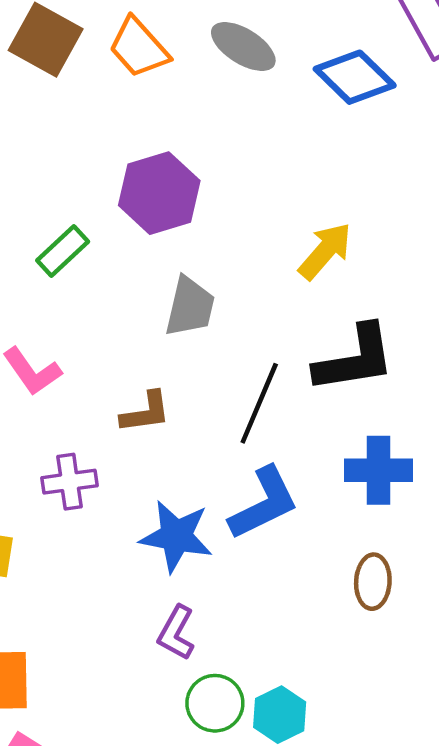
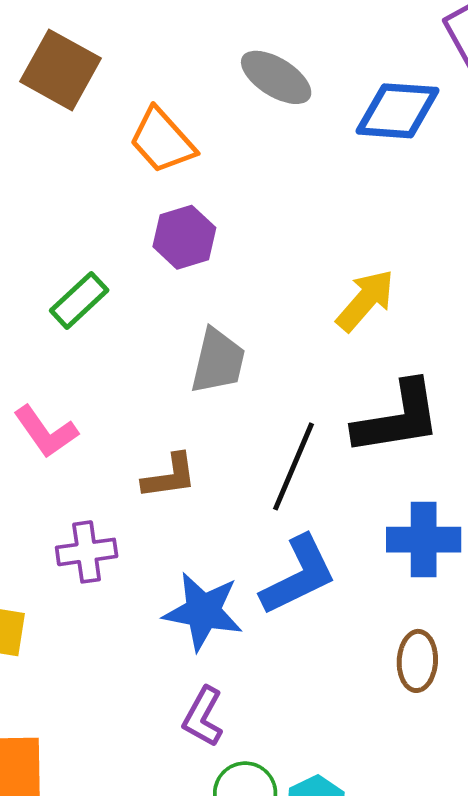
orange trapezoid: (139, 48) -> (162, 141), moved
blue diamond: (355, 77) -> (398, 111), turned -40
purple hexagon: (159, 193) -> (184, 237), size x0.7

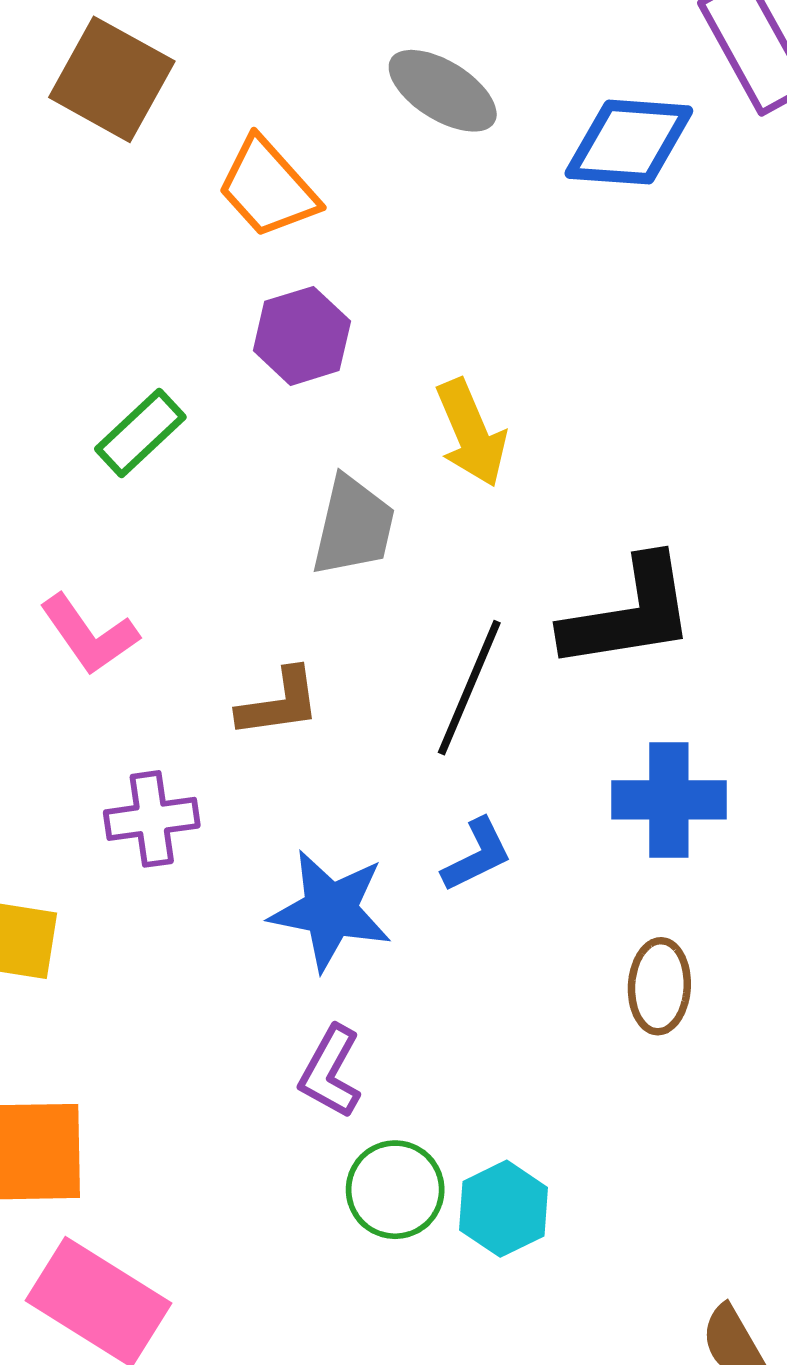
yellow arrow: (365, 300) -> (471, 433), moved, turned 116
blue L-shape: (298, 575) -> (477, 855), size x0.6

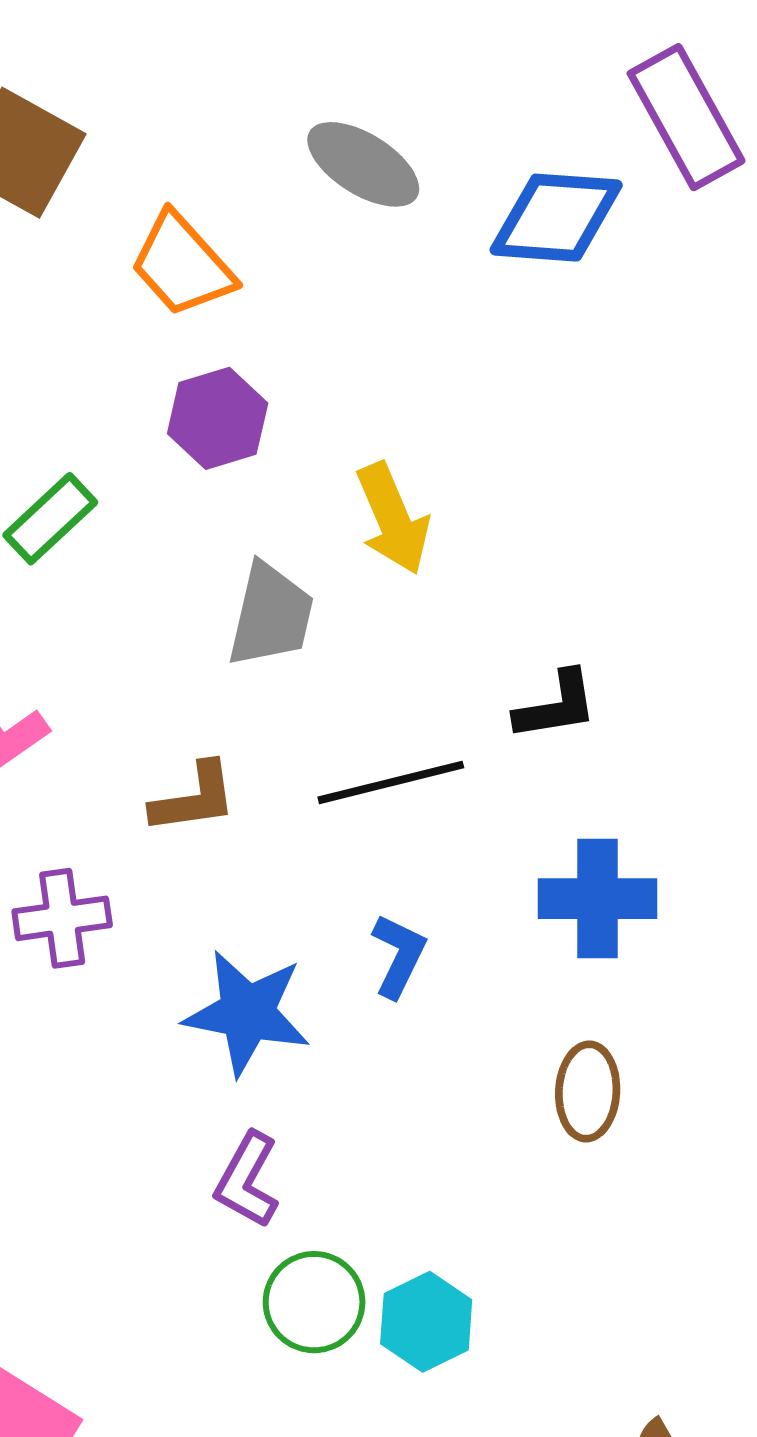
black L-shape: (629, 614) -> (556, 706), size x0.6
black line: (469, 688) -> (391, 782), turned 53
blue L-shape: (477, 855) -> (399, 956), turned -38

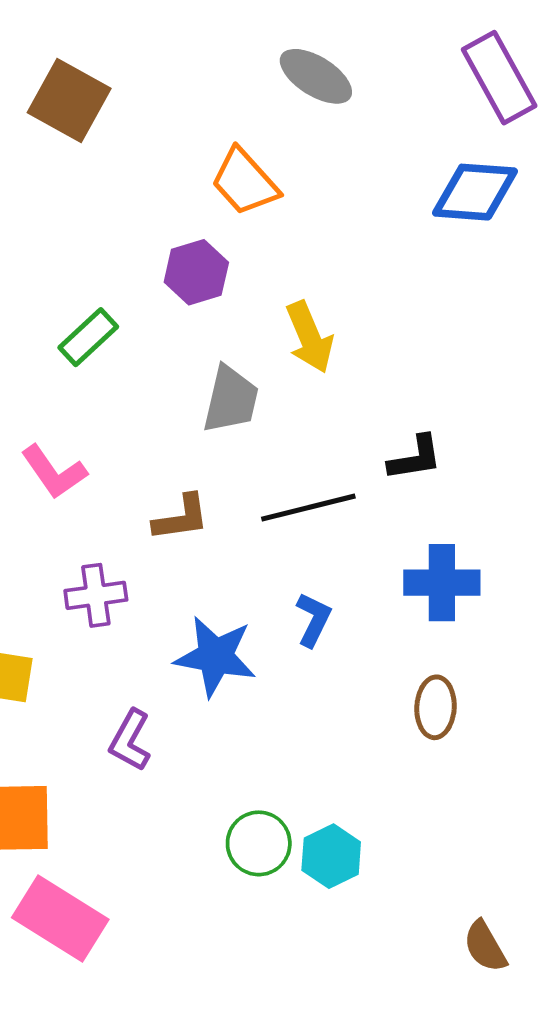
gray ellipse: (363, 164) -> (316, 76), moved
blue diamond: (556, 218) -> (475, 192), moved
orange trapezoid: (182, 265) -> (245, 182), moved
purple L-shape: (247, 1180) -> (130, 740), moved

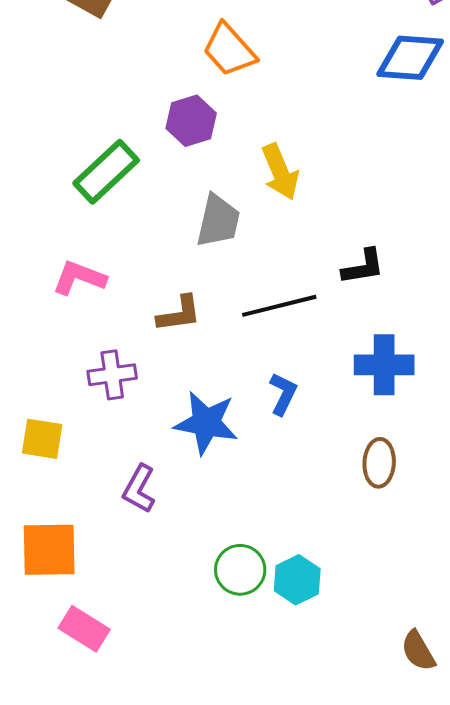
green rectangle: (88, 337) -> (106, 172), size x1.4
pink L-shape: (54, 472) -> (79, 278), turned 146
pink rectangle: (60, 918) -> (84, 629), size x0.7

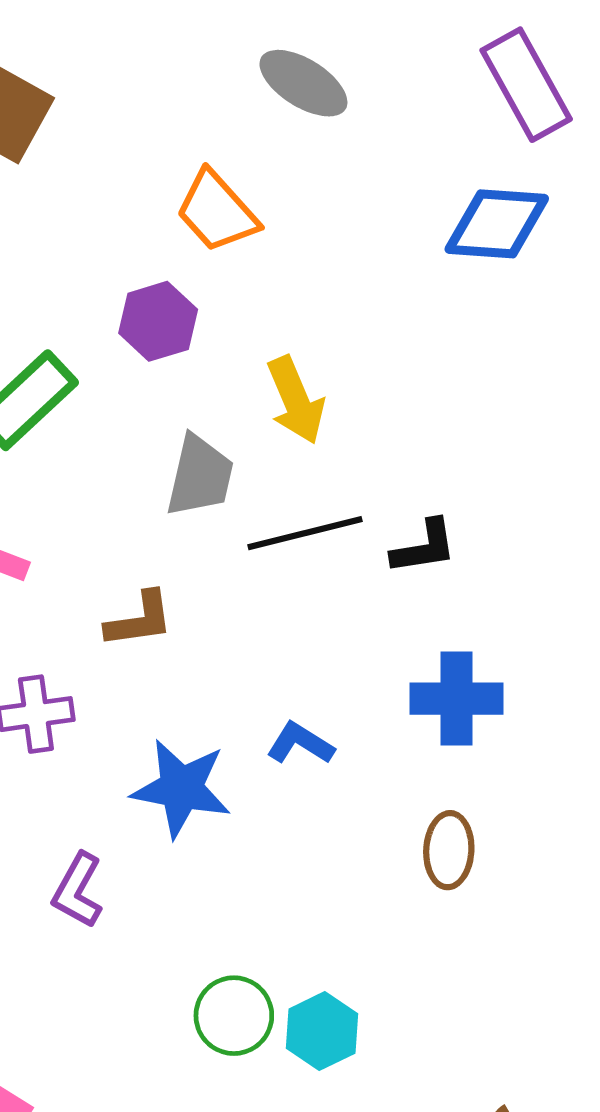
black line: (279, 306) -> (305, 533), moved
blue L-shape: (283, 394) -> (300, 743), turned -84

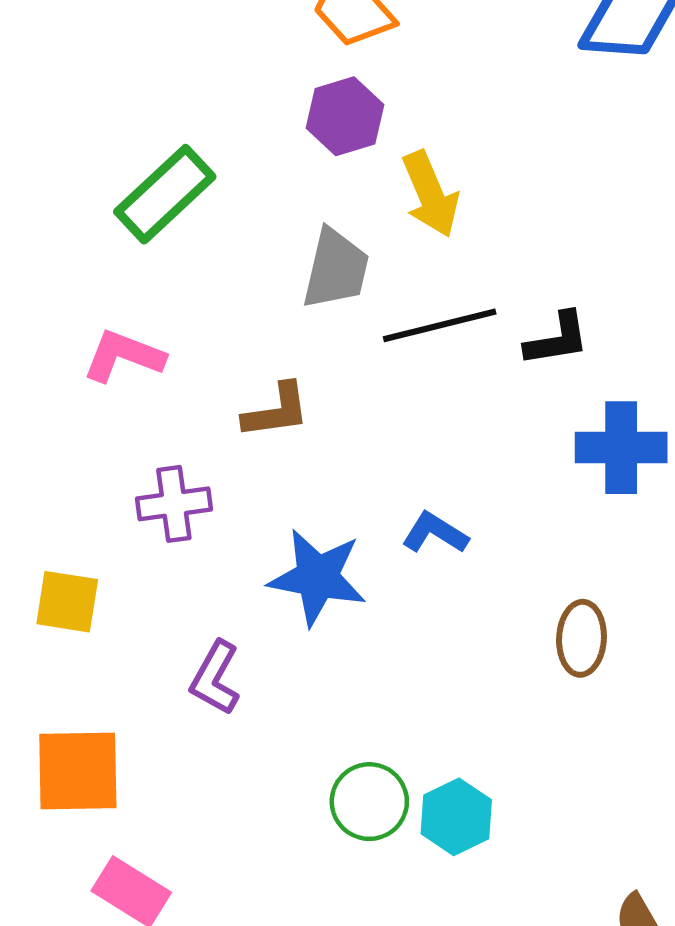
purple hexagon: (158, 321) -> (345, 116), moved
blue cross: (457, 699) -> (621, 448), moved

